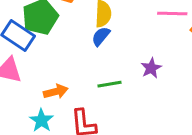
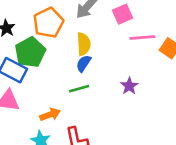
green line: (110, 84) -> (79, 89), moved

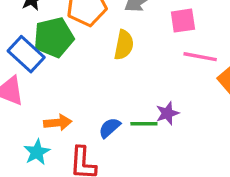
blue semicircle: (84, 63) -> (110, 128), moved
green line: (79, 89) -> (144, 124), moved

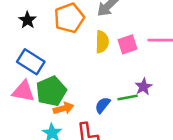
pink square: (183, 21) -> (128, 44), moved
green pentagon: (54, 37) -> (51, 91), moved

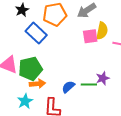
yellow semicircle: (102, 42) -> (102, 31), moved
pink square: (128, 44) -> (90, 36), moved
blue rectangle: (31, 62) -> (36, 33), moved

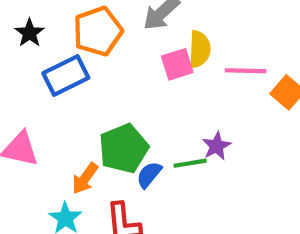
blue rectangle: (36, 33) -> (66, 75), turned -60
green pentagon: (30, 69) -> (124, 148), moved
orange arrow: (37, 84) -> (85, 178), turned 140

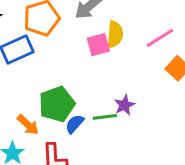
pink line: (246, 71) -> (160, 38), moved, turned -36
orange arrow: (85, 178) -> (28, 125), turned -85

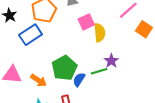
yellow semicircle: (115, 34) -> (100, 33), moved
orange arrow: (28, 125) -> (39, 80), moved

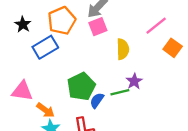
pink square: (86, 22) -> (98, 27), moved
orange arrow: (39, 80) -> (46, 110), moved

